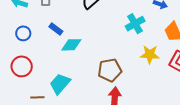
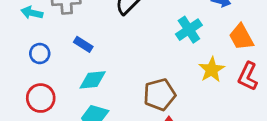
cyan diamond: (71, 45) -> (93, 80), moved
yellow star: (150, 54) -> (212, 70), turned -30

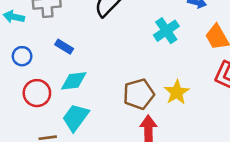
yellow star: (212, 70) -> (177, 92), moved
red circle: (41, 98) -> (37, 93), moved

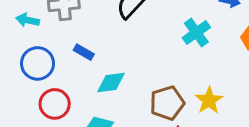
blue circle: (22, 56) -> (38, 63), size x1.5
cyan diamond: (74, 81) -> (111, 83), moved

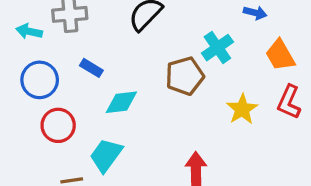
yellow star: (209, 100) -> (242, 109), moved
brown pentagon: (167, 103) -> (185, 76), moved

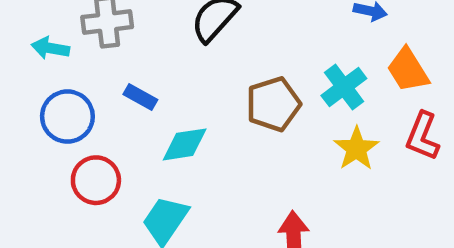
cyan cross: (217, 48) -> (344, 87), moved

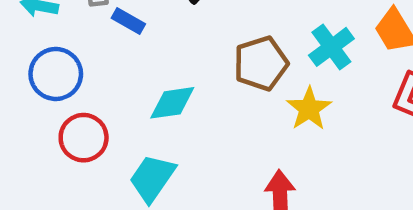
blue rectangle: (140, 97) -> (128, 21), moved
yellow star: (356, 149) -> (309, 109), moved

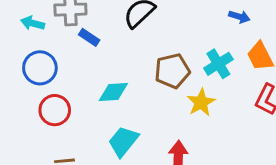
cyan trapezoid: (152, 178) -> (123, 141), moved

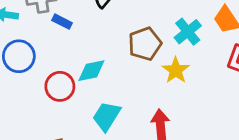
red circle: (55, 110) -> (60, 86), moved

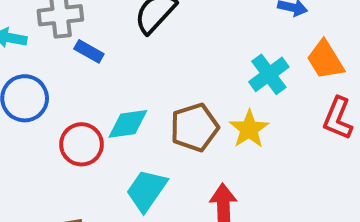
brown pentagon: (145, 44) -> (194, 127), moved

